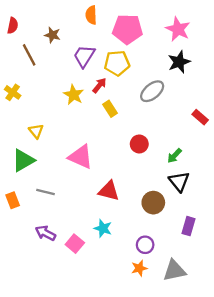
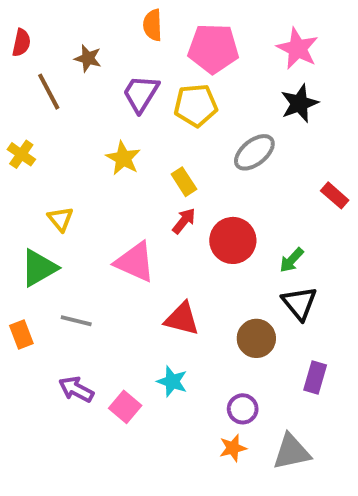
red arrow: (99, 85) -> (184, 221), moved
red circle: (139, 144) -> (233, 240), size x1.5

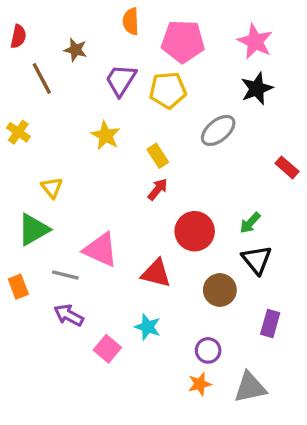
red circle: (233, 240) -> (195, 231), moved
pink triangle: (135, 262) -> (101, 250), moved
purple arrow: (76, 389) -> (69, 315), moved

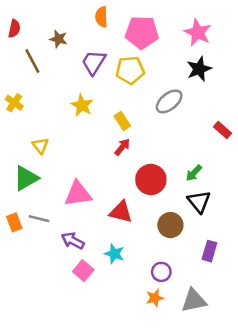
pink triangle: (101, 250) -> (78, 194), turned -32
gray line: (65, 275) -> (39, 219), moved
purple arrow: (69, 315) -> (73, 241), moved

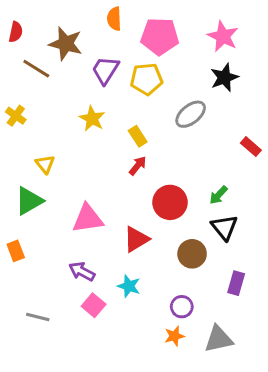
brown star: (58, 39) -> (66, 44), size x1.6
brown line: (32, 61) -> (36, 69), turned -30
red triangle: (121, 212) -> (136, 239), turned -45
gray line: (39, 219) -> (38, 317), moved

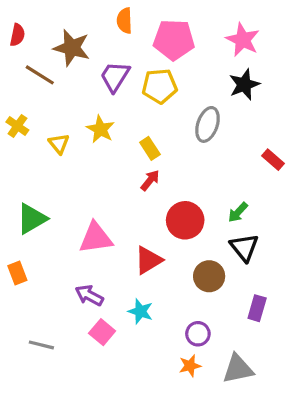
gray ellipse: (191, 114) -> (208, 124), turned -32
yellow triangle: (45, 164) -> (59, 144), moved

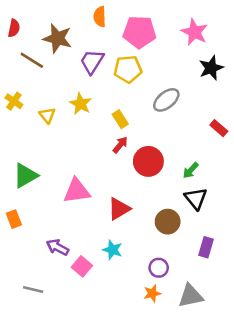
black star: (244, 85) -> (211, 68), moved
gray ellipse: (208, 124) -> (166, 100), turned 32
red circle: (185, 220) -> (148, 161), moved
purple arrow: (89, 295) -> (57, 247), moved
gray line: (41, 345) -> (33, 290), moved

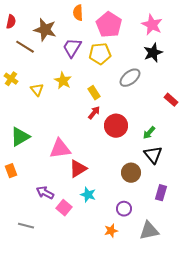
pink pentagon: (139, 32) -> (109, 25), turned 30
black star: (211, 68) -> (153, 53), moved
red triangle: (119, 209) -> (78, 169), moved
orange star: (152, 293) -> (111, 231), moved

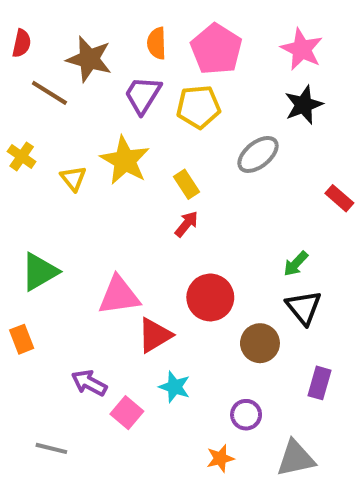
orange semicircle: (78, 13) -> (157, 43), moved
yellow star: (63, 81) -> (125, 160), size x1.4
red circle: (116, 126) -> (210, 297), moved

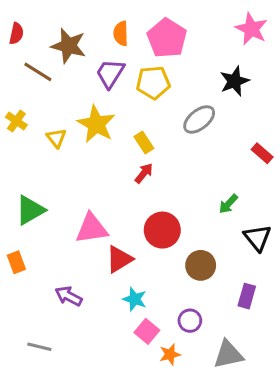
pink star: (302, 49) -> (251, 29), moved
black triangle: (304, 307) -> (257, 238), moved
pink square: (127, 413) -> (147, 331), moved

